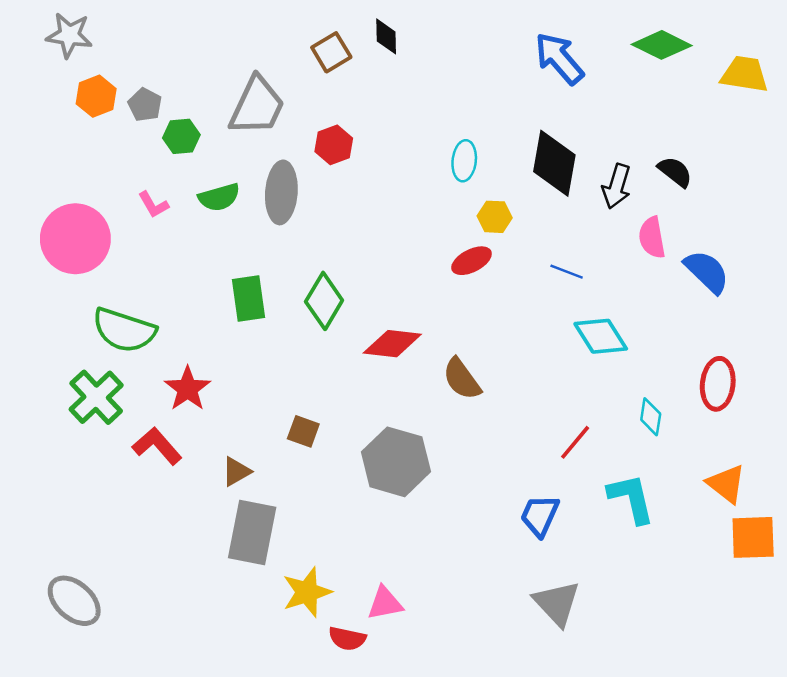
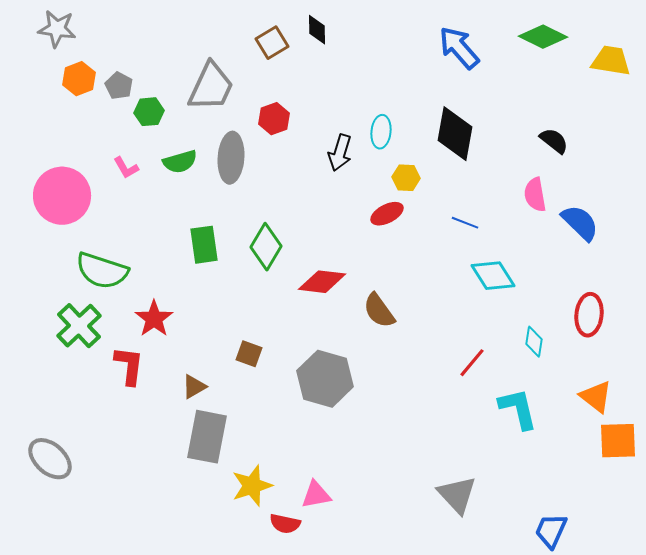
black arrow: (617, 186) -> (340, 153), moved
red L-shape: (157, 446) -> (129, 366), turned 48
blue trapezoid: (540, 515) -> (551, 531), moved
gray ellipse: (74, 601) -> (50, 459), moved

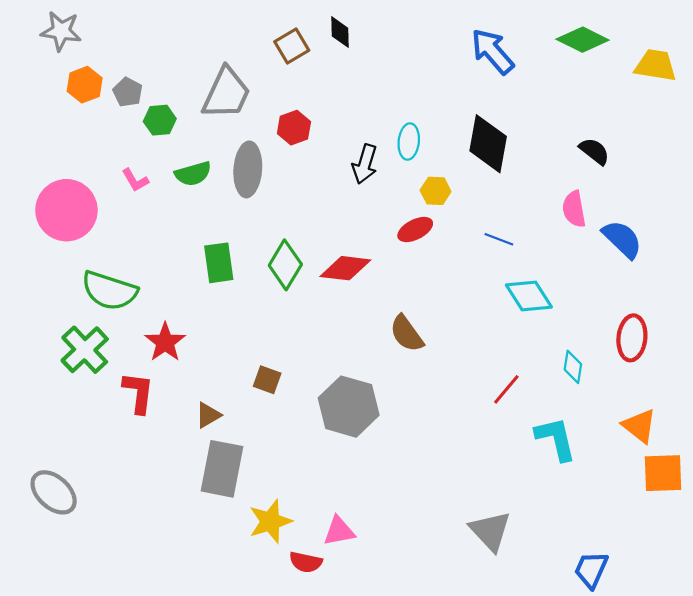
red diamond: (322, 282) -> (345, 268), moved

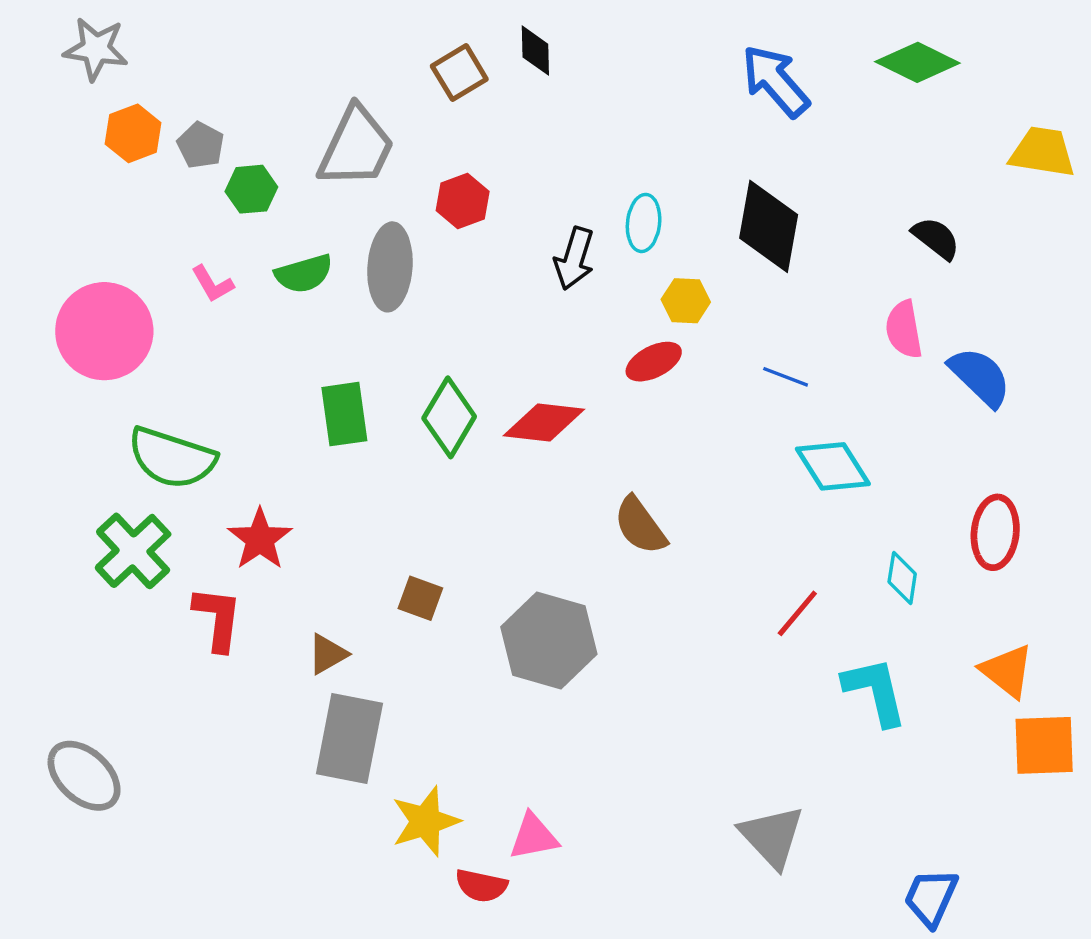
yellow trapezoid: (656, 65) -> (1042, 152), moved

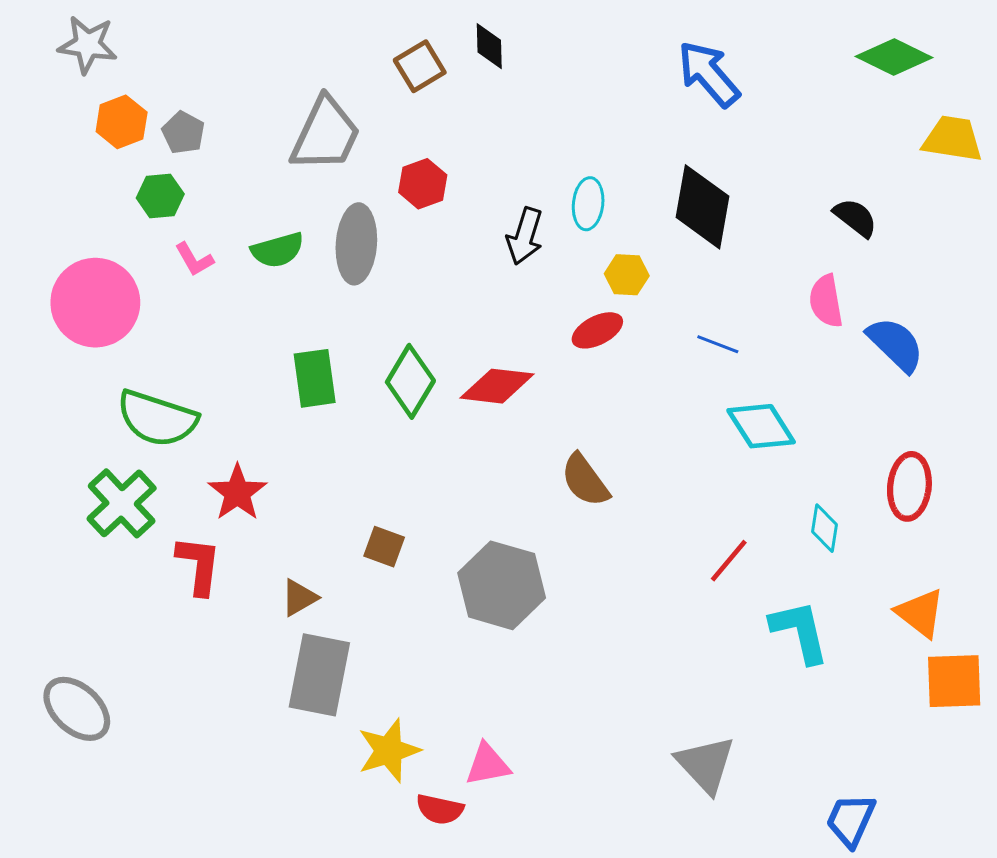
green diamond: (917, 62) -> (894, 57), moved
green hexagon: (251, 189) -> (160, 196), moved

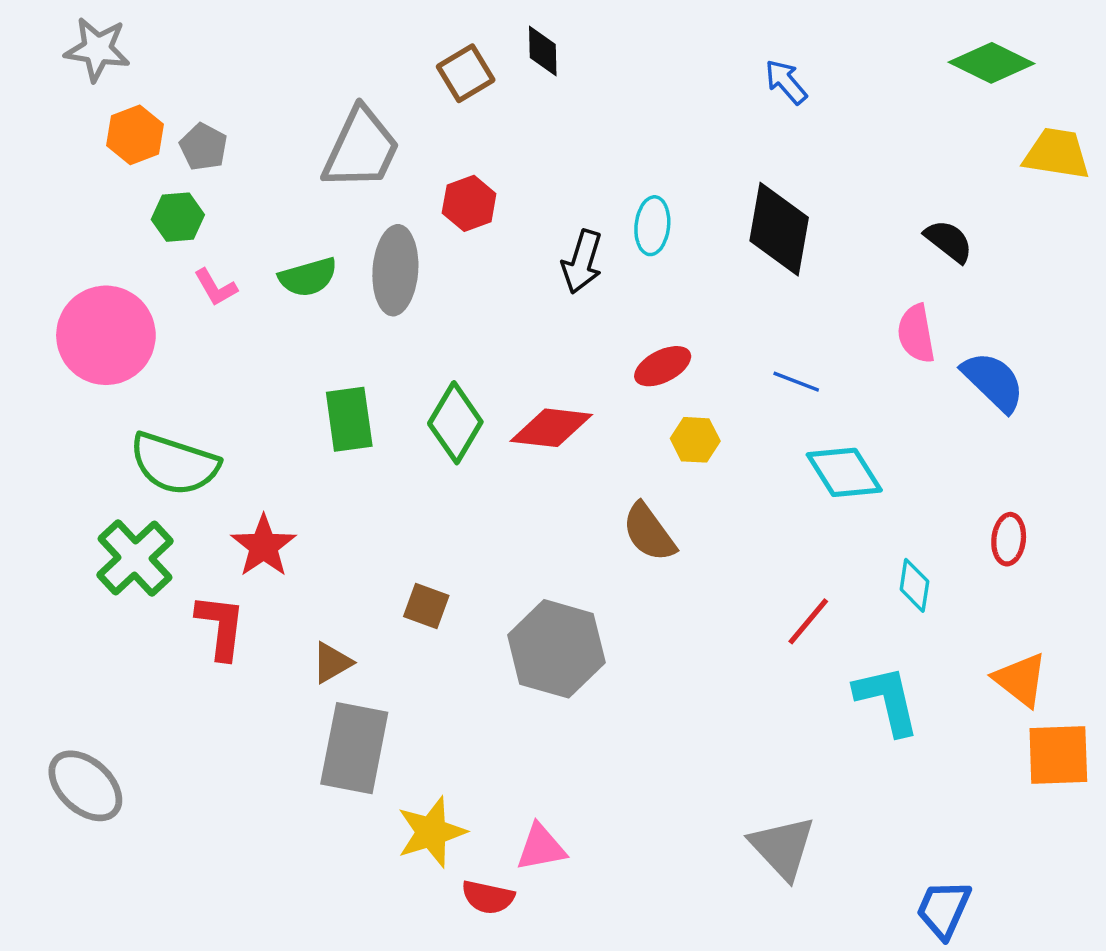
blue arrow: (709, 74) -> (786, 82), size x0.6
yellow hexagon: (627, 275) -> (695, 440), moved
red ellipse: (909, 486) -> (1009, 539), size x0.7

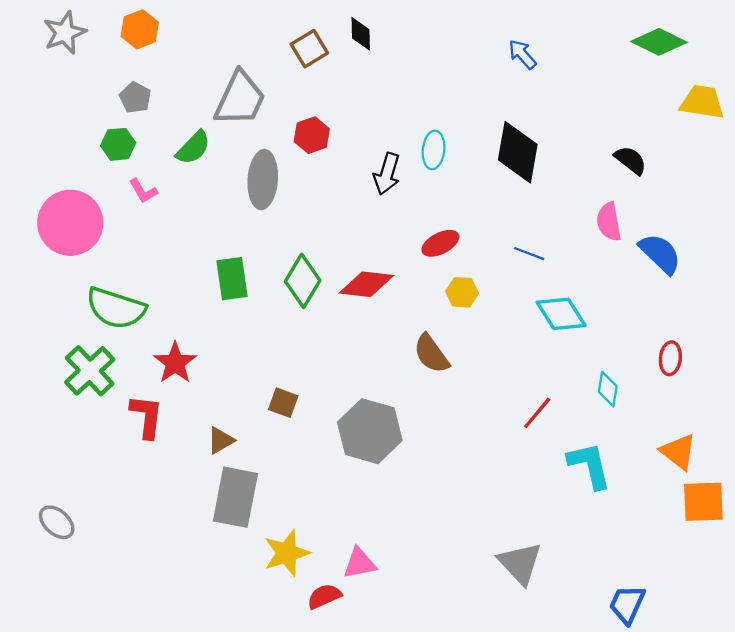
gray star: (97, 49) -> (65, 33), turned -30
orange hexagon: (135, 135) -> (140, 29), moved
green semicircle: (308, 277) -> (193, 148), moved, turned -30
gray ellipse: (85, 786) -> (57, 522), size x0.7
red semicircle: (488, 897) -> (324, 596), turned 144

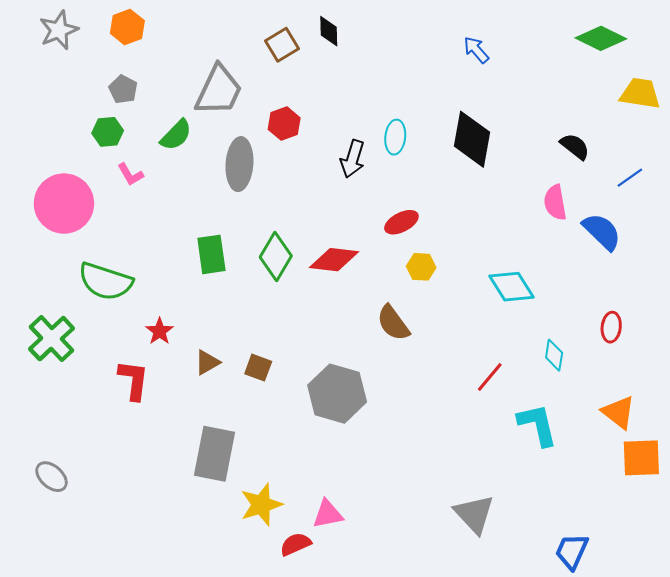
blue line: (529, 254) -> (630, 178), moved, turned -56
red star: (175, 363) -> (160, 331), size x0.7
green cross: (90, 371) -> (52, 339), moved
brown triangle: (221, 440) -> (207, 362), moved

